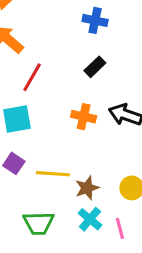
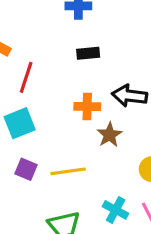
black rectangle: (95, 67) -> (88, 53), turned 50
brown star: (87, 188) -> (109, 135), moved

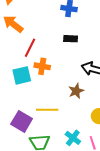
orange cross: (87, 107) -> (42, 66), moved
purple square: (26, 169) -> (22, 121), moved, size x1.5

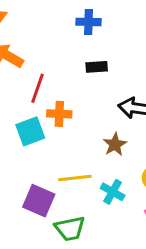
cyan cross: (73, 138) -> (113, 192), moved

